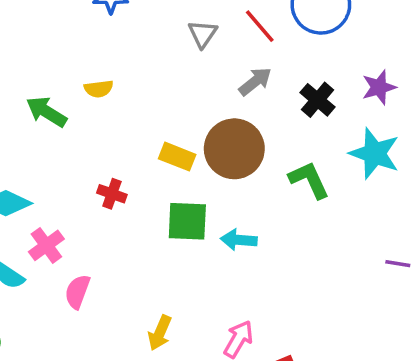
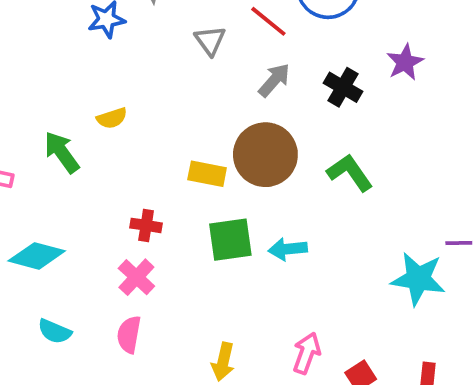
green arrow: (46, 112) -> (62, 152), turned 33
cyan star: (375, 153) -> (418, 279), moved
pink cross: (46, 245) -> (136, 277), moved

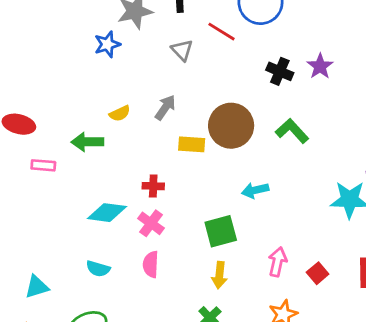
purple star: (405, 62) -> (320, 66), moved
gray arrow: (274, 80) -> (165, 108), moved
green arrow: (62, 152) -> (87, 142), turned -48
green square: (230, 240) -> (221, 231), moved
cyan diamond: (37, 256) -> (107, 213), moved

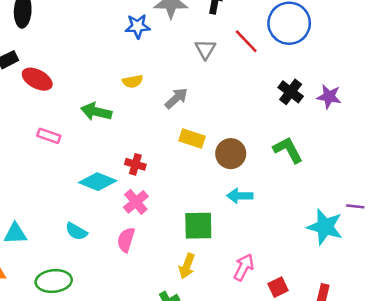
purple star: (320, 66) -> (329, 97), turned 30
yellow semicircle: (120, 113) -> (133, 81), moved
brown circle: (231, 126) -> (231, 154), moved, size x0.7
pink rectangle: (43, 165) -> (49, 136), moved
red cross: (153, 186) -> (135, 164), moved

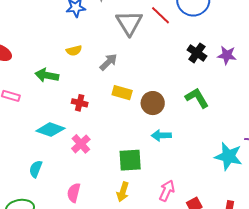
gray triangle: (205, 49) -> (129, 23), size x1.6
red cross: (135, 164) -> (80, 103), moved
cyan semicircle: (76, 231) -> (36, 169), turned 84
pink semicircle: (126, 240) -> (74, 193), moved

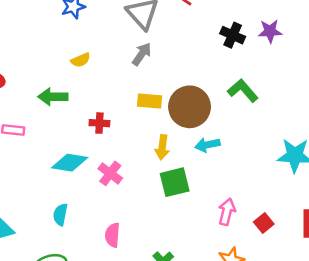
gray arrow: (108, 62) -> (142, 54), moved
brown circle: (153, 103) -> (190, 107), size x1.4
yellow arrow: (123, 192) -> (162, 147), moved

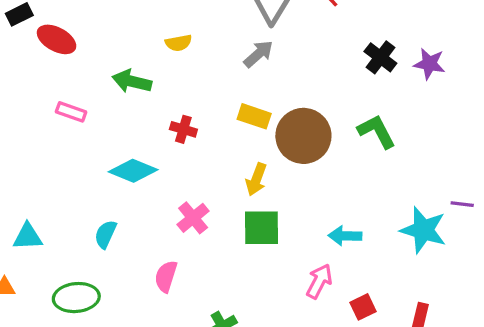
cyan arrow: (207, 145) -> (345, 236), moved
pink cross: (110, 173) -> (193, 218), moved

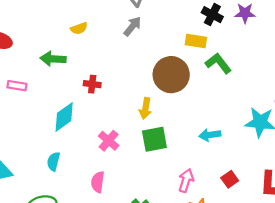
yellow rectangle: (254, 116) -> (196, 41), moved
cyan diamond: (133, 171) -> (64, 117), turned -48
pink arrow: (319, 281) -> (186, 181), moved

